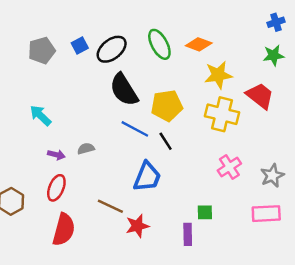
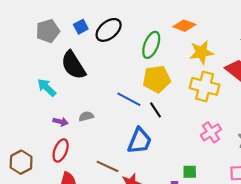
green ellipse: (159, 44) -> (151, 45), moved, turned 50
black semicircle: (124, 90) -> (73, 65), moved

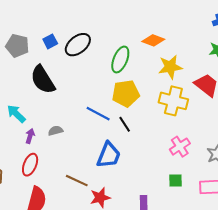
gray pentagon: (48, 31) -> (17, 46), turned 30
cyan arrow: (47, 88) -> (16, 114), moved
purple arrow: (61, 122) -> (30, 136), turned -88
green square: (190, 172) -> (176, 181), moved

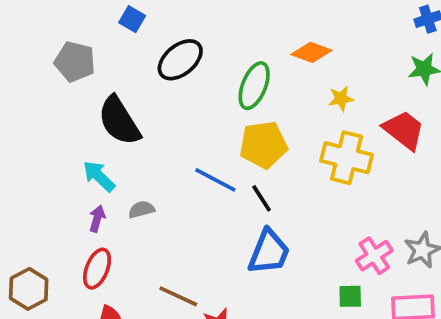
blue square: (50, 41) -> (132, 19), moved, turned -32
yellow star: (170, 67) -> (341, 99), size x0.6
cyan arrow: (16, 114) -> (99, 176), moved
pink cross: (180, 147) -> (374, 256), moved
blue trapezoid: (109, 155) -> (269, 252), moved

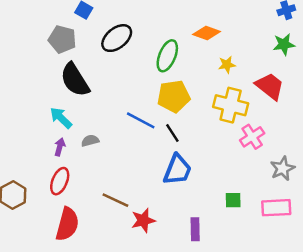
gray pentagon: (75, 62) -> (62, 39), moved
pink cross: (374, 256) -> (252, 137), moved

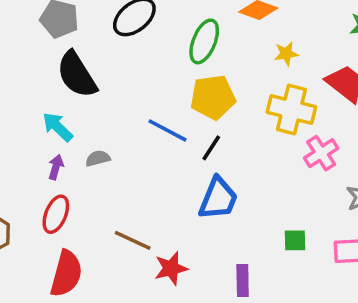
black line: (172, 133) -> (211, 148), turned 66

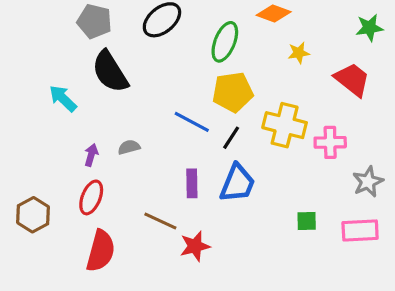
yellow cross: (291, 110) -> (285, 125), moved
cyan arrow: (58, 127) -> (63, 98), moved
pink cross: (321, 153) -> (330, 142), turned 32
purple rectangle: (243, 281) -> (192, 183), moved

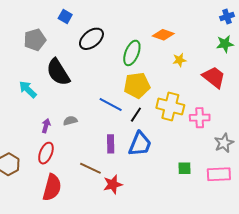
gray pentagon: (94, 21) -> (35, 40), moved, turned -30

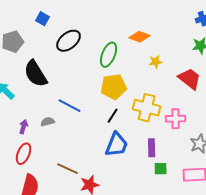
blue line: (111, 105) -> (70, 106), moved
purple rectangle: (111, 144) -> (152, 148), moved

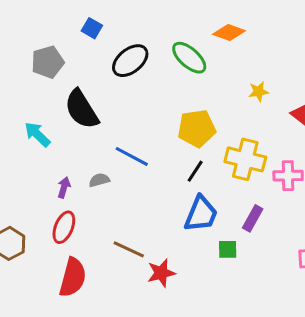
orange diamond: (140, 37) -> (229, 33), moved
green ellipse: (109, 55) -> (189, 58), moved, turned -70
purple rectangle: (152, 148) -> (253, 218), turned 30
green square: (161, 169) -> (228, 249), moved

